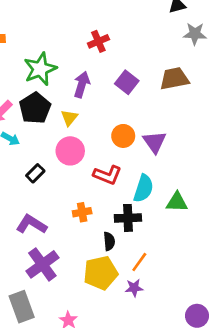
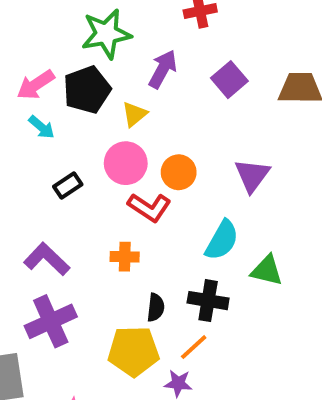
orange circle: (123, 136) -> (179, 172), moved
red L-shape: (107, 175) -> (149, 207), moved
black cross: (128, 218) -> (208, 301), moved

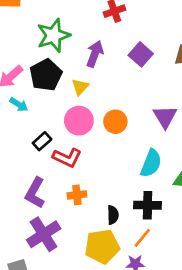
red L-shape: (149, 207) -> (67, 158), moved
orange cross: (125, 257) -> (77, 195), moved
purple L-shape: (47, 259) -> (35, 193), turned -96

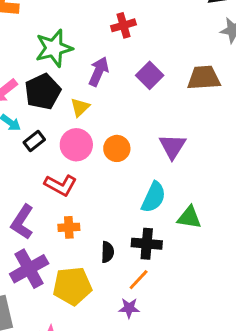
black rectangle: (42, 141) -> (34, 141), moved
yellow pentagon: (102, 246) -> (72, 286), moved

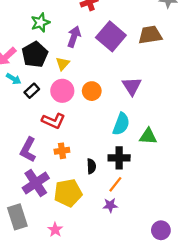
green star: (54, 48) -> (40, 23), size x0.7
purple square: (150, 75) -> (111, 36), size x1.5

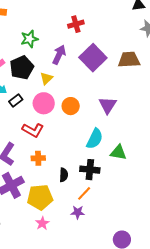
pink star: (55, 230) -> (42, 223), moved

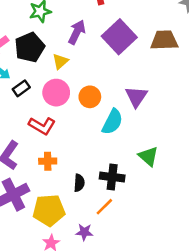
cyan semicircle: (95, 139) -> (112, 122), moved
green triangle: (118, 152) -> (148, 156), turned 30
purple star: (78, 212) -> (84, 232), moved

